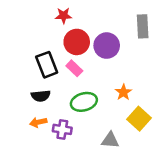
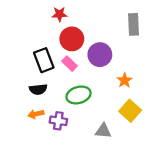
purple circle: (107, 46) -> (100, 55), moved
orange star: (123, 92) -> (125, 80), moved

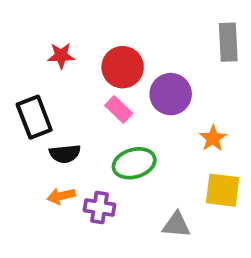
red star: (59, 14) -> (61, 56), moved
black rectangle: (44, 60) -> (34, 117), moved
yellow square: (130, 111) -> (223, 190), turned -35

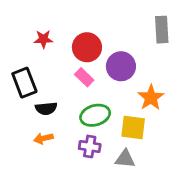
orange star: (213, 138) -> (151, 98), size x1.4
yellow square: (223, 190) -> (133, 127), moved
purple cross: (100, 207) -> (90, 147), moved

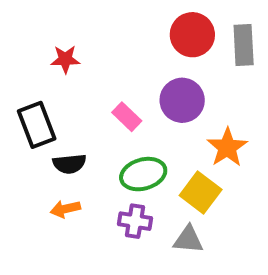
red circle: (87, 47) -> (192, 35), moved
yellow square: (133, 127) -> (201, 192), turned 30

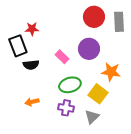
black rectangle: (37, 125) -> (18, 46), moved
orange star: (227, 147) -> (111, 72), turned -30
black semicircle: (69, 164) -> (31, 65), moved
gray triangle: (188, 240) -> (92, 117), turned -49

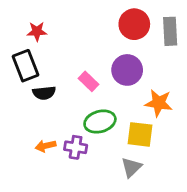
red star: (32, 29) -> (37, 31), moved
yellow square: (98, 94) -> (140, 134), turned -30
purple cross: (66, 108) -> (76, 147), moved

